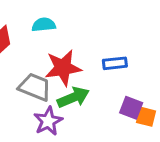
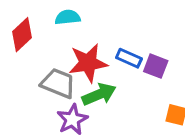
blue rectangle: (115, 63) -> (129, 58), moved, turned 30
purple square: (131, 108) -> (156, 66), moved

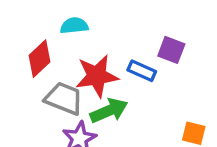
red diamond: (22, 35) -> (40, 59), moved
purple square: (156, 66) -> (171, 50), moved

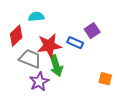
purple square: (171, 50) -> (92, 31), turned 35
green arrow: (109, 111) -> (56, 66), turned 95

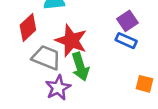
blue rectangle: (75, 43) -> (126, 41), moved
red star: (49, 46) -> (71, 41), turned 30

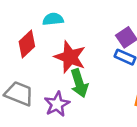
gray trapezoid: (46, 58) -> (19, 94), moved

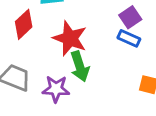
purple star: (57, 104) -> (56, 89), turned 30

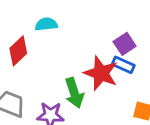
red star: (70, 38) -> (101, 73), moved

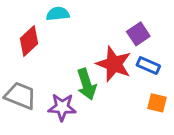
blue rectangle: (123, 65) -> (148, 65), moved

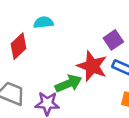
green arrow: (87, 84) -> (68, 84), turned -95

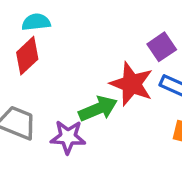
cyan semicircle: (43, 22) -> (36, 22), moved

